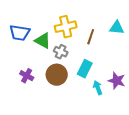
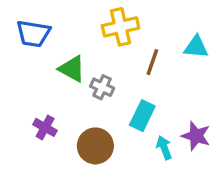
yellow cross: (66, 27) -> (121, 27), moved
blue trapezoid: (20, 33) -> (33, 34), moved
brown circle: (57, 75) -> (95, 146), moved

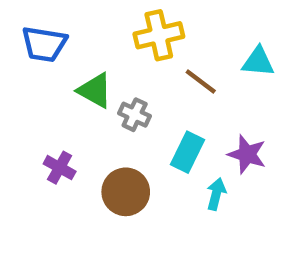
brown line: (152, 62) -> (201, 82), turned -72
purple star: (196, 136) -> (247, 154), moved
cyan arrow: (164, 148) -> (216, 194), turned 35

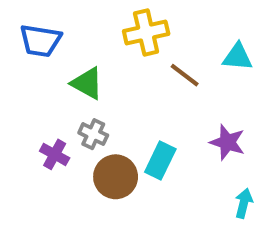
gray cross: (135, 115) -> (93, 134), moved
cyan rectangle: (187, 152) -> (160, 161), moved
cyan arrow: (216, 194) -> (244, 203), moved

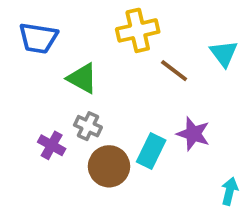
cyan triangle: (238, 57) -> (224, 53), turned 48
purple star: (227, 142) -> (193, 134), moved

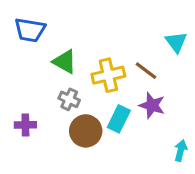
yellow cross: (138, 30) -> (108, 75), moved
brown line: (174, 71) -> (146, 71), moved
purple cross: (52, 145) -> (25, 125), moved, turned -30

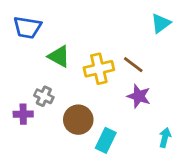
cyan triangle: (176, 42) -> (161, 23), moved, turned 30
gray cross: (69, 99) -> (44, 96), moved
cyan rectangle: (119, 119) -> (106, 140), moved

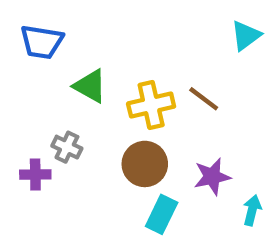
purple star: (139, 96) -> (212, 177), moved, turned -30
brown circle: (78, 120) -> (145, 164), moved

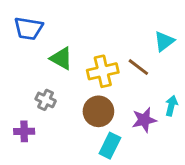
cyan triangle: (246, 36) -> (164, 41), moved
purple cross: (35, 174) -> (24, 131), moved
cyan arrow: (252, 210) -> (171, 106), moved

